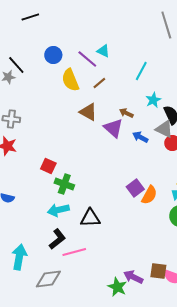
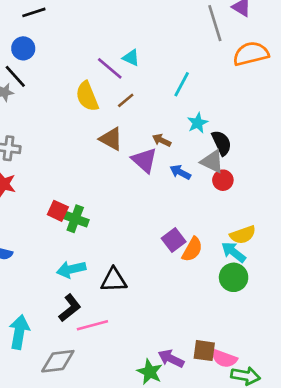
blue circle: (53, 55) -> (23, 48), moved
green cross: (64, 184) -> (75, 219), moved

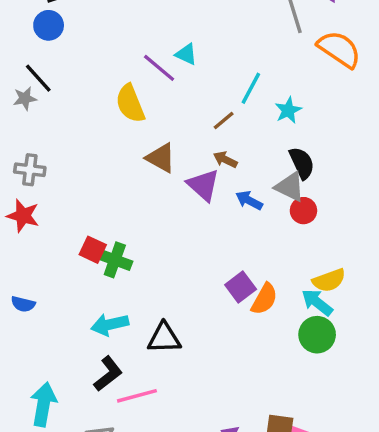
blue circle: (23, 48) -> (49, 25), moved
orange semicircle: (251, 54) -> (339, 49), turned 48
brown line: (126, 100) -> (224, 121), moved
cyan star: (198, 123) -> (288, 110), moved

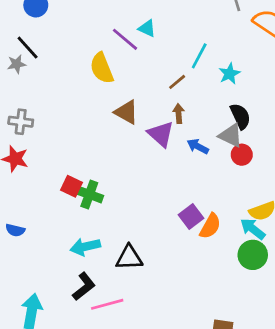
brown arrow: (225, 160) -> (179, 113), turned 60

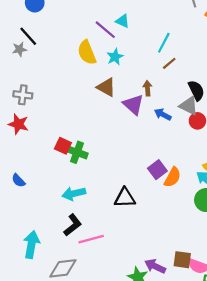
cyan star: (229, 74) -> (115, 57), moved
brown line: (177, 82) -> (169, 63), moved
blue semicircle: (15, 230) -> (18, 181), turned 32
black triangle: (129, 258) -> (125, 198), moved

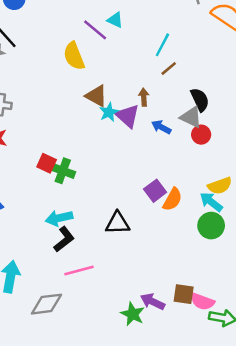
cyan star: (115, 57) -> (109, 112), moved
black L-shape: (73, 225) -> (64, 239), moved

